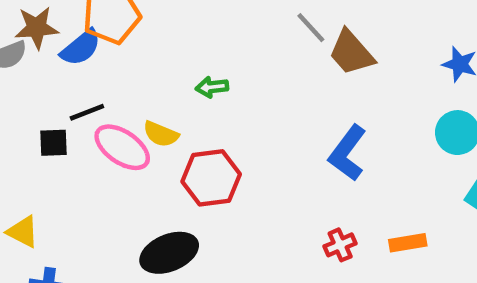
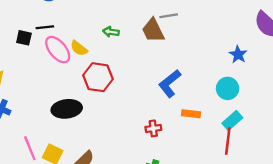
gray line: (311, 28) -> (169, 16), turned -72
brown trapezoid: (351, 53) -> (153, 30), moved
orange rectangle: (408, 243) -> (191, 114), moved

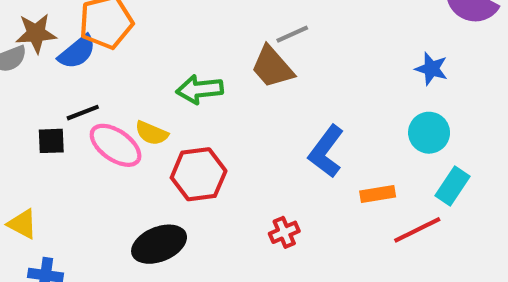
green arrow: (111, 32) -> (200, 89), size x1.5
red cross: (153, 128) -> (284, 232), moved
red line: (228, 141) -> (417, 230), moved, turned 72

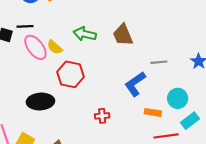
gray line: (292, 34) -> (159, 62), moved
cyan circle: (429, 133) -> (178, 98), moved

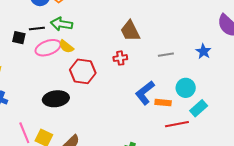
green arrow: (85, 34) -> (61, 24), moved
pink ellipse: (35, 47) -> (48, 48), turned -70
blue L-shape: (135, 84) -> (145, 93), moved
red cross: (102, 116) -> (120, 58), moved

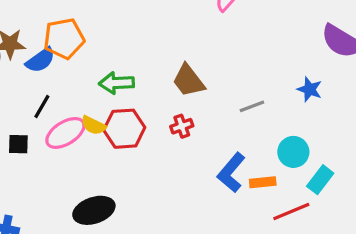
green arrow: (61, 24) -> (117, 83), moved
black line: (37, 28) -> (42, 106), turned -42
black square: (19, 38) -> (18, 144), moved
red hexagon: (83, 71) -> (124, 129), moved

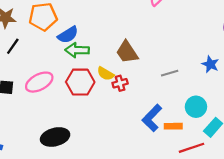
blue semicircle: (40, 60) -> (68, 35), moved
black line: (42, 106) -> (13, 46), moved
yellow semicircle: (93, 125) -> (105, 74), moved

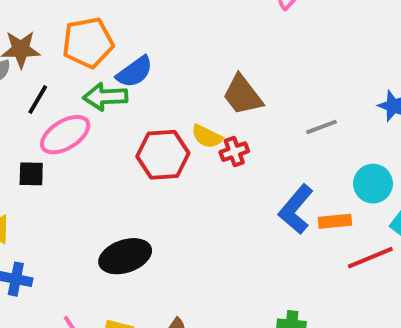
green arrow: (77, 50) -> (105, 97), moved
pink ellipse: (39, 82) -> (65, 135), moved

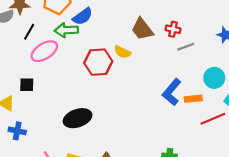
red cross: (234, 152) -> (173, 29), moved, turned 32
black square: (31, 174) -> (27, 85), moved

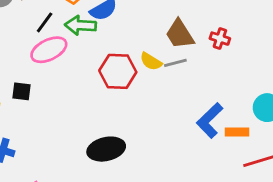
black line: (29, 32) -> (45, 22), moved
gray line: (186, 47) -> (175, 63), moved
black ellipse: (78, 118) -> (106, 149), moved

